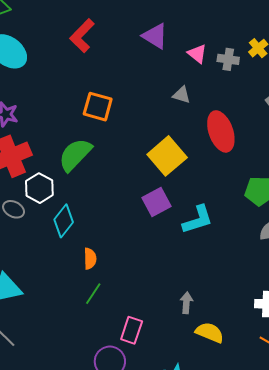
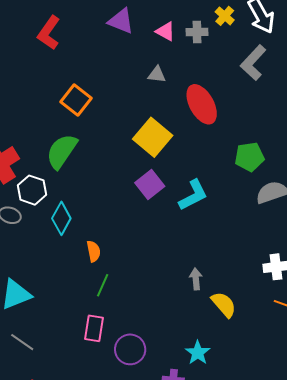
orange square: (98, 107) -> (76, 100), turned 32
pink rectangle: (132, 330) -> (94, 328), moved
yellow semicircle: (210, 333) -> (224, 304), turned 36

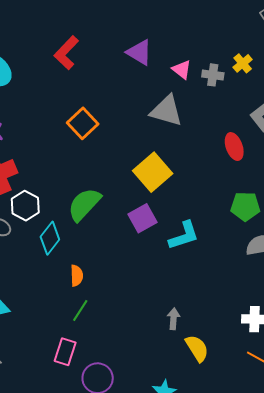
gray triangle: (157, 75) -> (166, 111), size x1.8
red ellipse: (202, 104) -> (234, 147), moved, size x0.7
green semicircle: (62, 151) -> (84, 204), moved

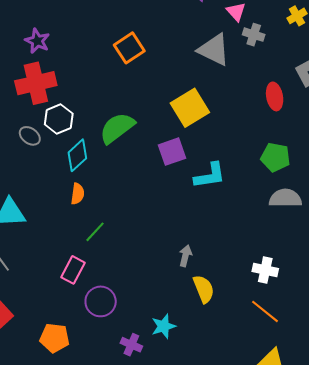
gray cross: (213, 75) -> (254, 35), moved
orange semicircle: (77, 276) -> (78, 194), moved

